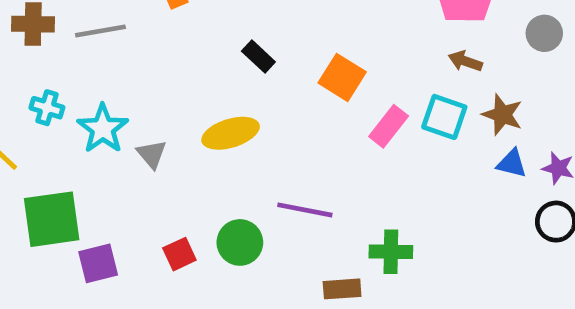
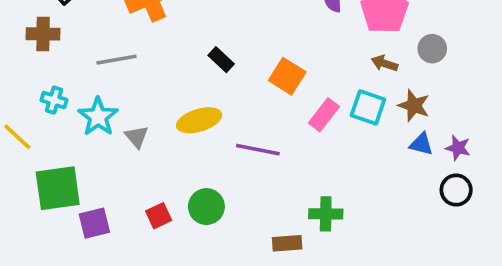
gray line: (100, 31) -> (116, 60), moved
gray circle: (544, 33) -> (432, 49), moved
purple line: (305, 210) -> (258, 150), moved

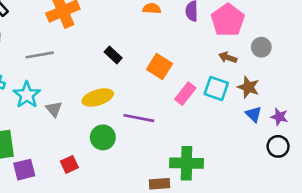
blue triangle: (421, 144) -> (254, 114), turned 30
green circle: (206, 207) -> (103, 137), moved
green cross: (326, 214) -> (187, 163), size x1.4

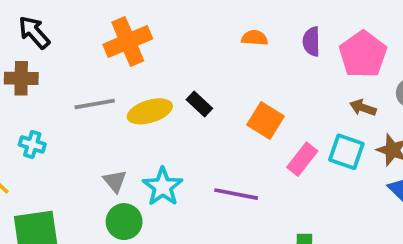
cyan star: (27, 95) -> (163, 187), moved
yellow ellipse: (98, 97) -> (150, 111), moved
green circle: (103, 137) -> (124, 222), moved

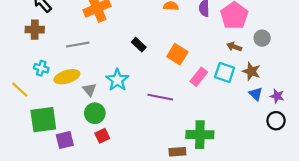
yellow ellipse: (150, 111) -> (67, 77), moved
cyan star: (163, 187) -> (117, 80), moved

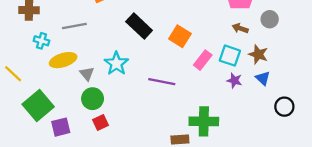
black rectangle: (139, 45) -> (139, 26), size x1.6
cyan cross: (41, 68) -> (41, 41), moved
purple star: (277, 96) -> (234, 81), moved
green square: (43, 120) -> (38, 105), turned -32

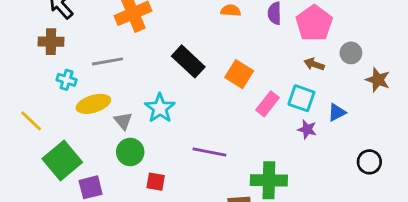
brown star: (258, 54) -> (378, 80), moved
blue triangle: (263, 78) -> (337, 112), moved, turned 49
purple line: (162, 82) -> (209, 152), moved
red square: (100, 123) -> (156, 182), moved, turned 35

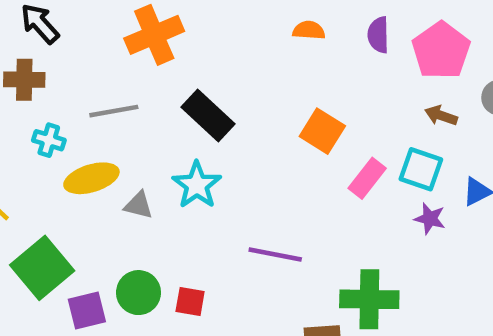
black rectangle: (188, 61) -> (208, 116), moved
gray triangle: (123, 121) -> (139, 205), turned -36
green circle: (130, 152) -> (139, 293), moved

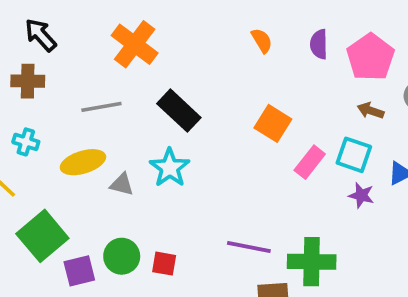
orange semicircle: (309, 30) -> (262, 41), turned 55
orange cross: (154, 35) -> (135, 44), turned -30
cyan cross: (49, 140) -> (26, 142), moved
purple line: (275, 254) -> (249, 247), moved

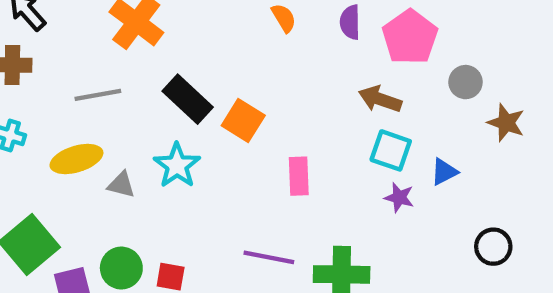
brown arrow: (371, 111) -> (380, 99), moved, size x1.4
orange square: (273, 123) -> (243, 121), moved
pink rectangle: (310, 162) -> (299, 176), moved, turned -40

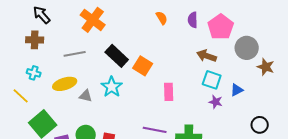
gray circle: (466, 82) -> (247, 48), size x1.5

